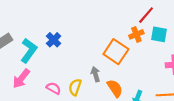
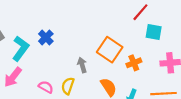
orange cross: (136, 34) -> (134, 63), moved
gray arrow: (96, 74) -> (82, 65), moved

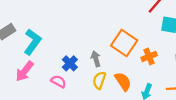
blue cross: (46, 37) -> (70, 63), moved
yellow semicircle: (68, 86) -> (99, 80), moved

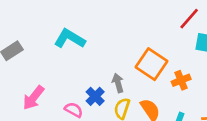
cyan L-shape: (32, 42) -> (70, 39), moved, turned -95
blue cross: (70, 63) -> (95, 96), moved

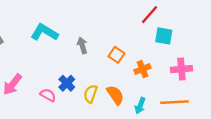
orange square: (152, 64) -> (116, 55), size x0.6
gray arrow: (118, 83) -> (82, 45), moved

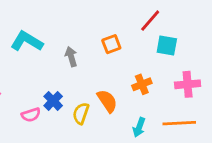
orange square: (116, 55) -> (111, 44), moved, turned 35
pink semicircle: (48, 95) -> (31, 115), turned 133
orange semicircle: (115, 95) -> (107, 101), moved

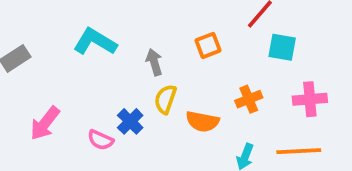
orange semicircle: (107, 101) -> (202, 121), turned 135
yellow semicircle: (81, 113) -> (165, 99), moved
pink semicircle: (31, 115) -> (101, 140), turned 42

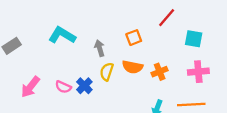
cyan square: (282, 47) -> (194, 39), moved
orange semicircle: (202, 121) -> (133, 67), moved
pink semicircle: (101, 140) -> (63, 87), moved

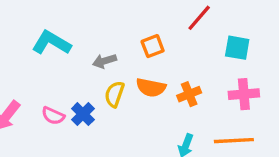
gray arrow: (100, 48) -> (104, 61), turned -91

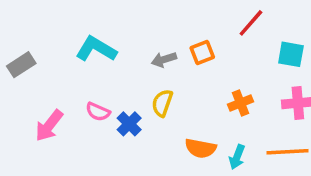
gray arrow: (104, 61) -> (164, 59), moved
orange semicircle: (151, 88) -> (200, 148), moved
pink semicircle: (53, 116) -> (98, 112), moved

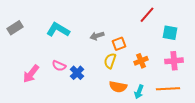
orange square: (202, 53) -> (119, 44), moved
gray rectangle: (21, 65) -> (15, 28), moved
yellow semicircle: (162, 103) -> (110, 61), moved

